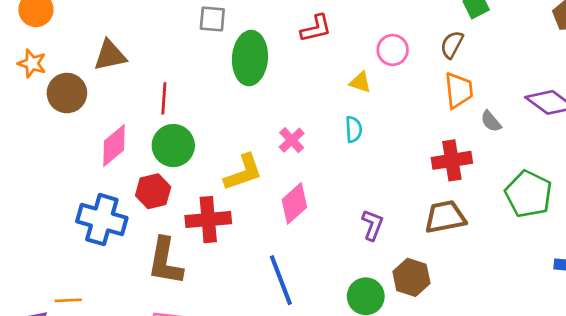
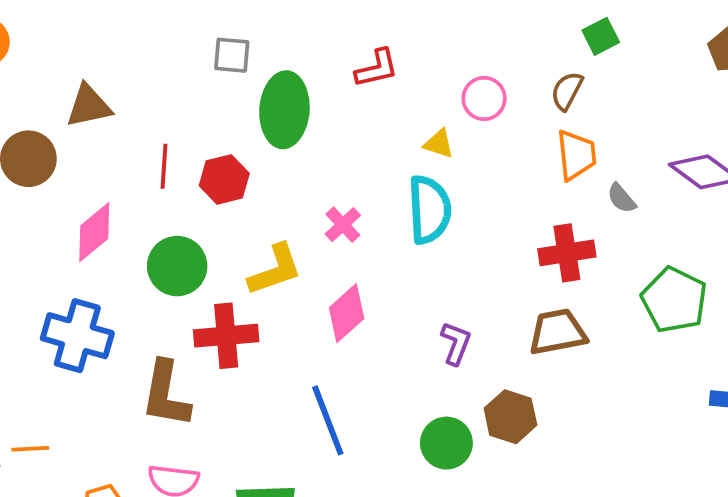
cyan semicircle: (354, 129) -> (429, 210), size x1.8
green circle: (173, 146) -> (177, 266), moved
red hexagon: (153, 191) -> (224, 179), moved

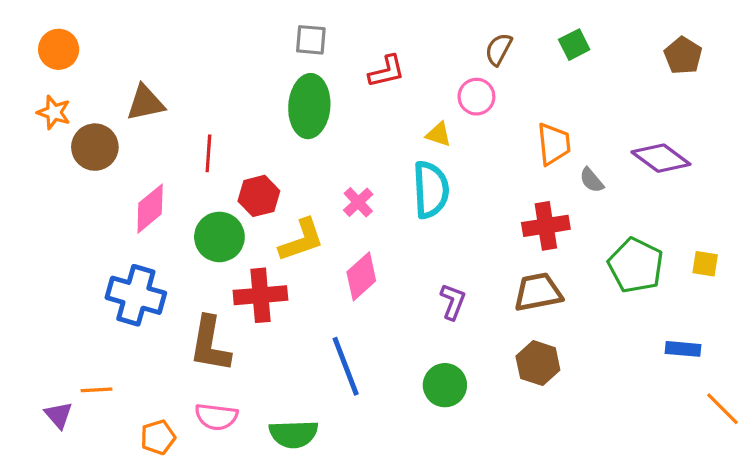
gray square: (232, 55) -> (311, 40), moved
brown semicircle: (567, 91) -> (499, 49), moved
red hexagon: (224, 179) -> (259, 196), moved
brown hexagon: (510, 417) -> (538, 363), moved

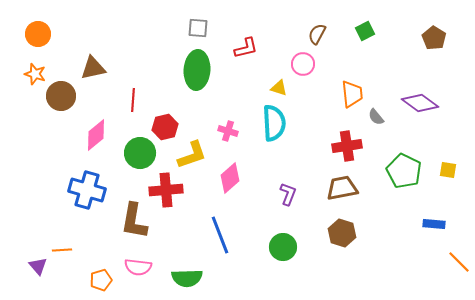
pink cross: (358, 202) -> (228, 131), turned -30

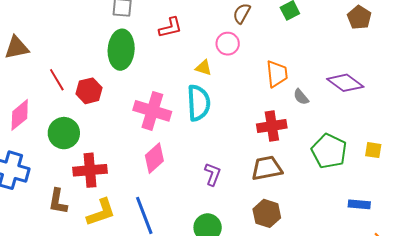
red line: (133, 100) -> (57, 80), turned -35
red hexagon: (165, 127) -> (89, 91), moved
pink cross: (228, 131) -> (152, 111), size x1.8
yellow L-shape: (192, 155) -> (101, 212), moved
brown L-shape: (134, 221) -> (58, 201), size x0.7

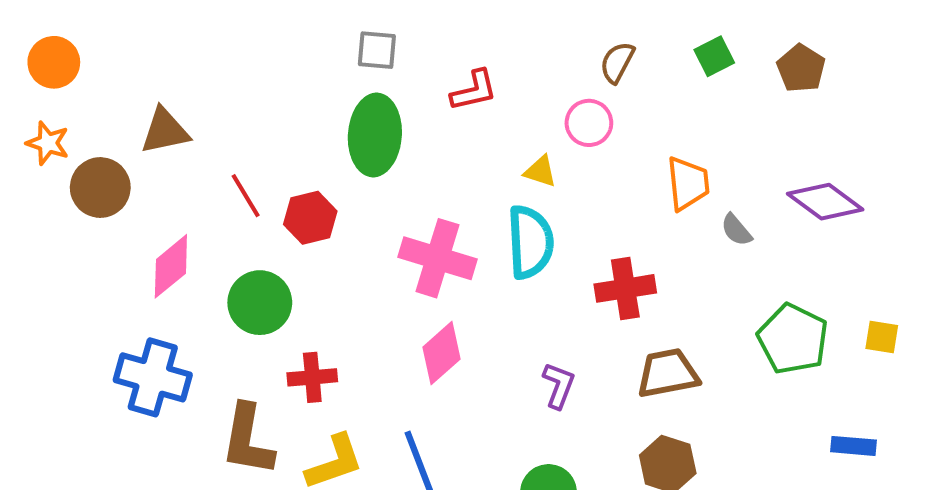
brown pentagon: (359, 17) -> (801, 68), moved
red cross: (272, 126) -> (625, 288), moved
red cross: (90, 170) -> (312, 377), size x0.7
brown L-shape: (58, 201) -> (248, 440), size x1.4

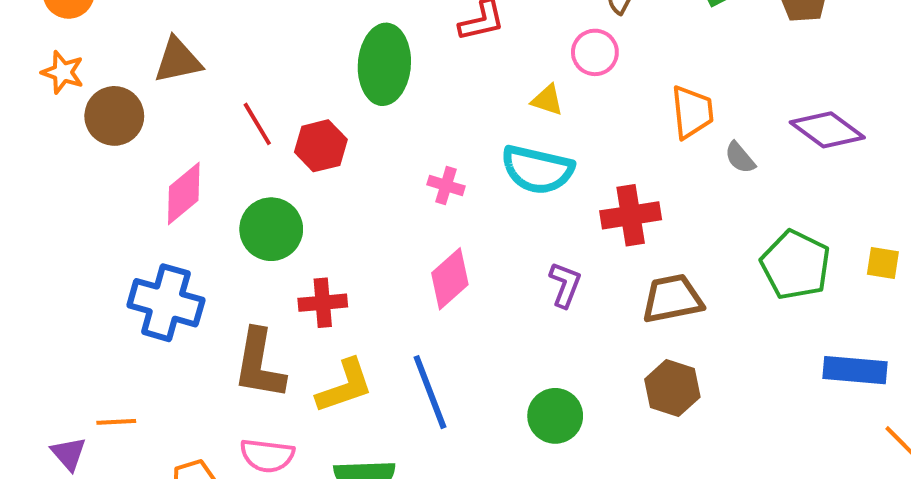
cyan semicircle: (530, 242) -> (537, 170), turned 106
pink cross: (437, 258) -> (446, 185), size x0.5
purple L-shape: (559, 385) -> (565, 285), moved
blue rectangle: (853, 446) -> (855, 370), size x1.4

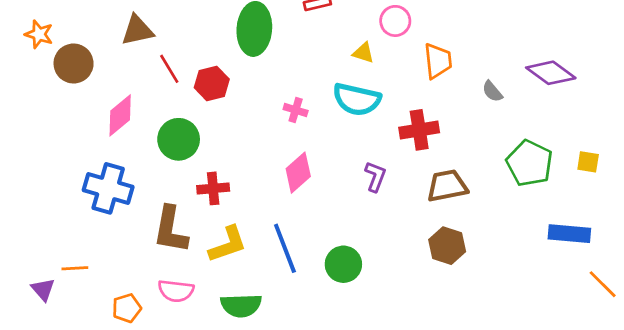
brown triangle: (178, 60) -> (137, 30), moved
orange trapezoid: (692, 112) -> (438, 61), moved
green circle: (555, 416) -> (343, 264), moved

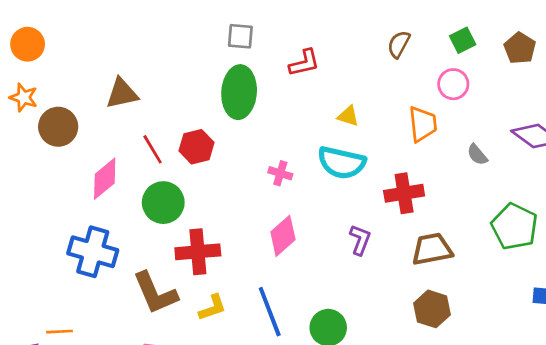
pink circle: (395, 21) -> (453, 84), moved
red line: (169, 69) -> (153, 149), moved
red cross: (213, 188) -> (198, 252), size x1.4
brown L-shape: (171, 230) -> (155, 293), turned -33
yellow L-shape: (228, 244) -> (212, 308), size x0.7

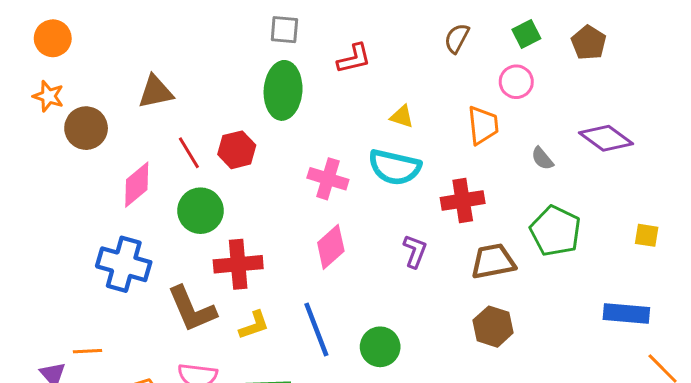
pink cross: (280, 173) -> (328, 179), size x1.5
green pentagon: (514, 226) -> (555, 231), moved

